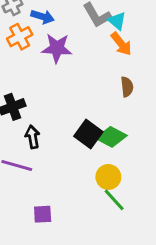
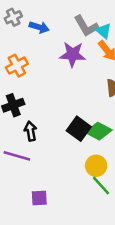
orange cross: (20, 37) -> (17, 66), moved
purple star: (57, 48) -> (73, 54), moved

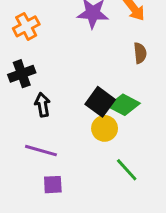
purple line: (17, 156) -> (41, 151), moved
yellow circle: (96, 166) -> (105, 128), moved

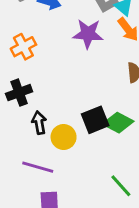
black square: (100, 102) -> (95, 120), turned 32
yellow circle: (105, 128) -> (64, 137), moved

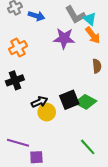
black arrow: (39, 123) -> (40, 102), moved, turned 77
purple line: (38, 167) -> (18, 143), moved

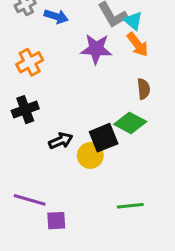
green diamond: (86, 102) -> (130, 123), moved
yellow circle: (47, 112) -> (90, 155), moved
green line: (88, 147) -> (130, 206), turned -54

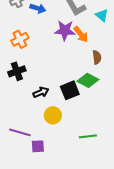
cyan triangle: (133, 21) -> (102, 15), moved
orange arrow: (138, 44) -> (81, 34), moved
yellow circle: (90, 155) -> (53, 115), moved

